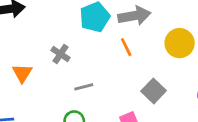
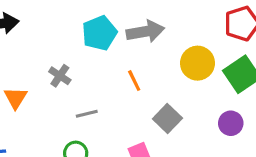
orange line: (126, 47) -> (134, 81), moved

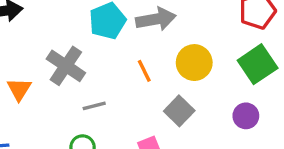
yellow circle: (198, 63) -> (194, 63), moved
gray cross: (60, 76) -> (66, 66), size x1.6

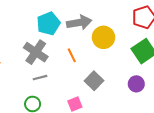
yellow circle: (194, 63) -> (103, 37), moved
gray cross: (66, 66) -> (36, 52), moved

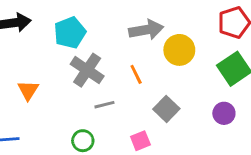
cyan pentagon: (48, 24) -> (70, 33), moved
gray line: (40, 78) -> (104, 105), moved

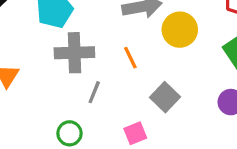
gray cross: (87, 70) -> (74, 53), turned -36
gray line: (104, 105) -> (94, 92), turned -54

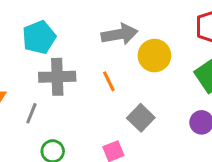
gray line: (94, 92) -> (31, 113), moved

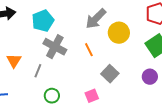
gray arrow: (120, 34) -> (96, 19), turned 145
gray cross: (57, 77) -> (55, 47), turned 30

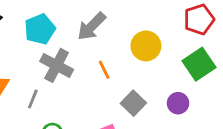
gray arrow: (96, 19) -> (91, 26), moved
purple circle: (150, 77) -> (178, 103), moved

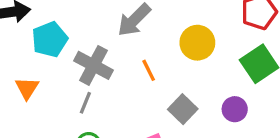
cyan pentagon: (40, 29) -> (50, 39), moved
gray line: (33, 99) -> (85, 103), moved

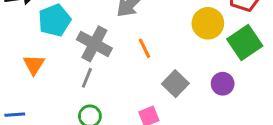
yellow circle: (197, 43) -> (208, 23), moved

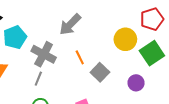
gray square: (175, 84) -> (100, 72), moved

